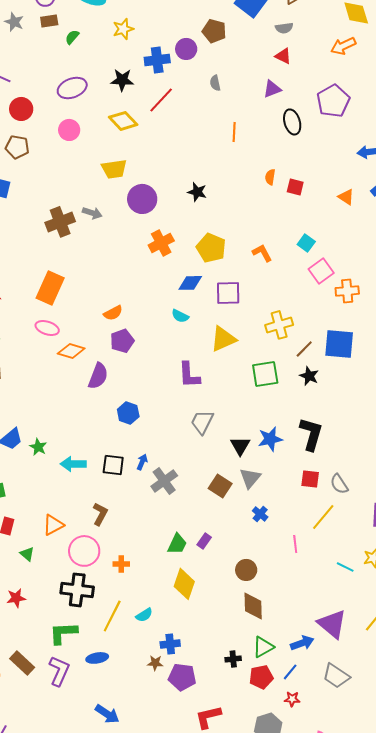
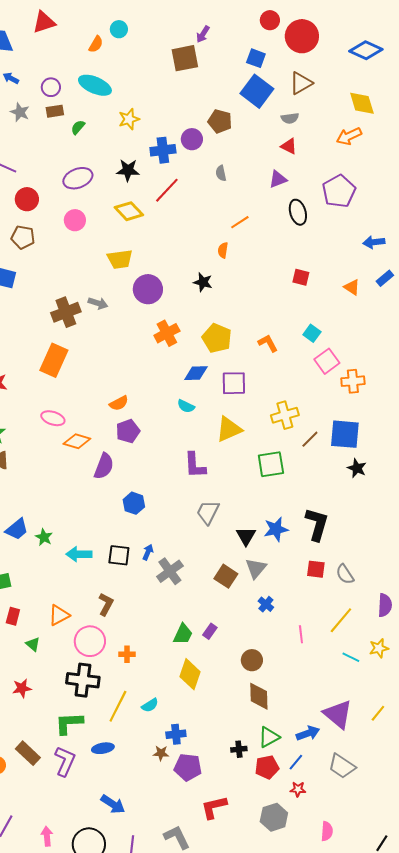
orange line: (234, 132) -> (240, 222), turned 54
orange semicircle: (270, 177) -> (223, 250), moved
orange rectangle: (50, 288) -> (54, 360), moved
black star: (309, 376) -> (357, 468), moved
yellow line: (323, 517) -> (341, 620), moved

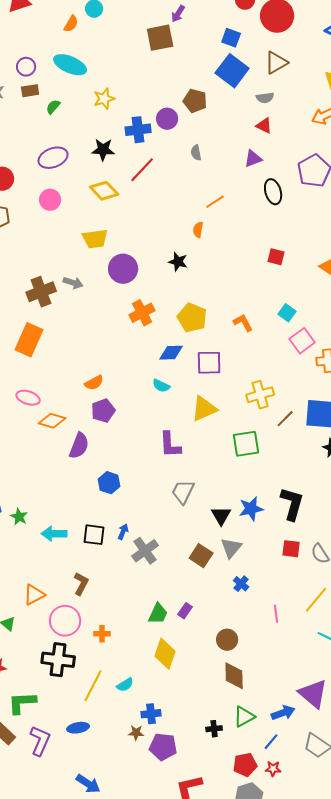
green L-shape: (69, 723) -> (22, 703), moved
red pentagon: (267, 767) -> (245, 765), moved

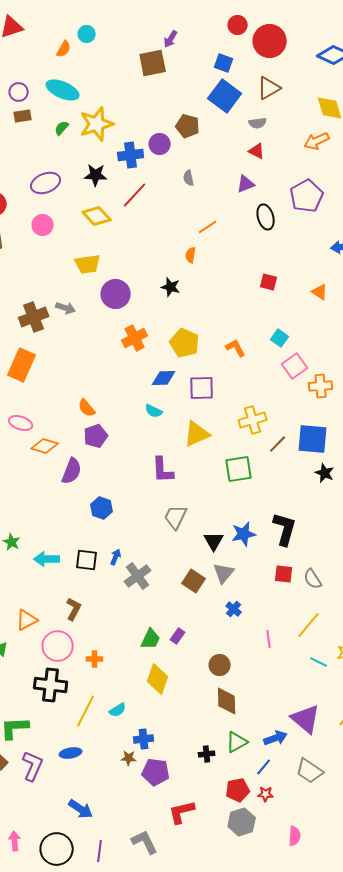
yellow star: (104, 99) -> (97, 124), size x1.6
green semicircle: (53, 107) -> (62, 128), moved
orange semicircle: (94, 383) -> (87, 408), turned 78

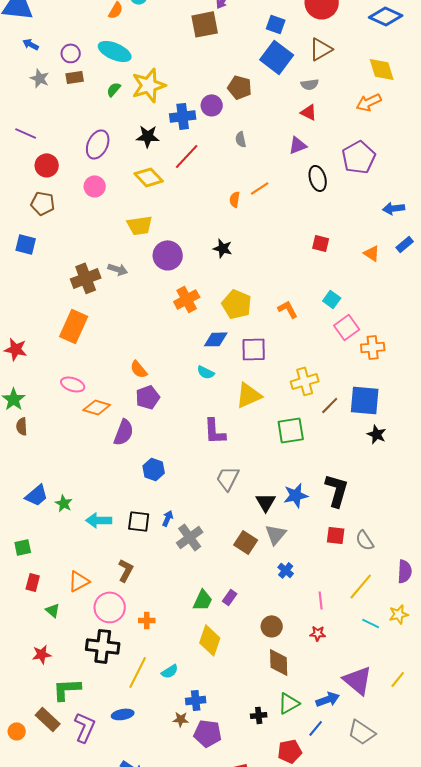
purple ellipse: (46, 183) -> (98, 144), turned -44
orange semicircle: (191, 255) -> (235, 199), moved
red star: (266, 794) -> (318, 633), moved

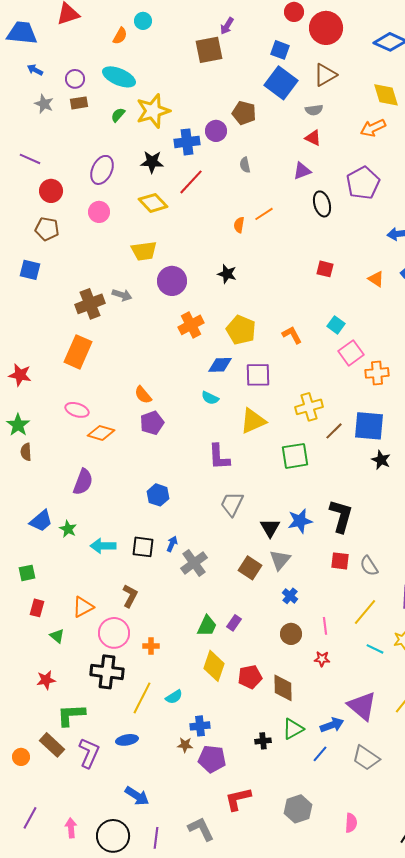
purple semicircle: (124, 432) -> (83, 482), moved
brown circle: (272, 626) -> (291, 634), moved
red pentagon: (290, 751) -> (250, 677), moved

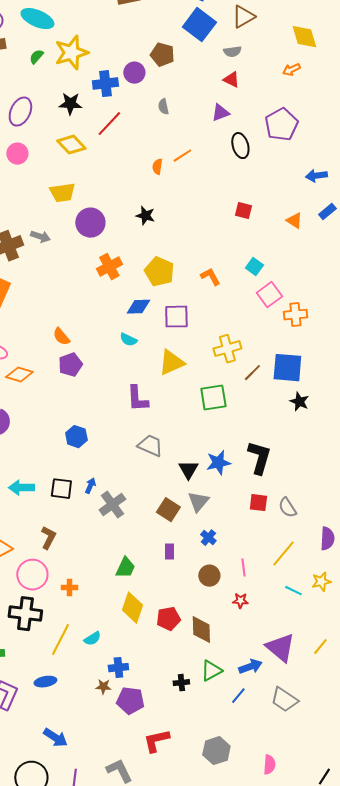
orange arrow: (373, 128) -> (291, 70), size x0.7
gray trapezoid: (232, 504) -> (150, 446), turned 88
purple rectangle: (234, 623) -> (169, 552), moved, turned -35

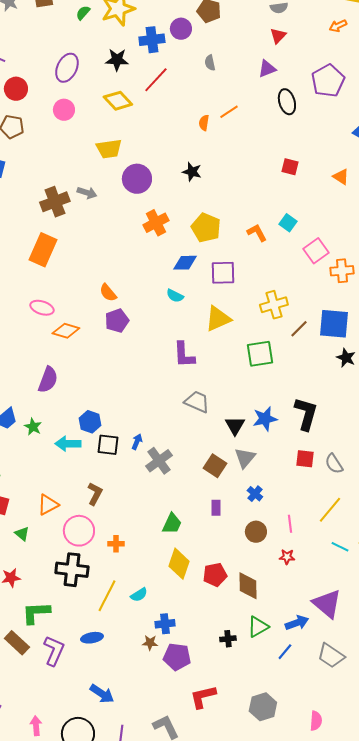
red triangle: (231, 80) -> (278, 36), turned 48
cyan square: (254, 267) -> (288, 223), moved
blue hexagon: (76, 437) -> (90, 422), moved

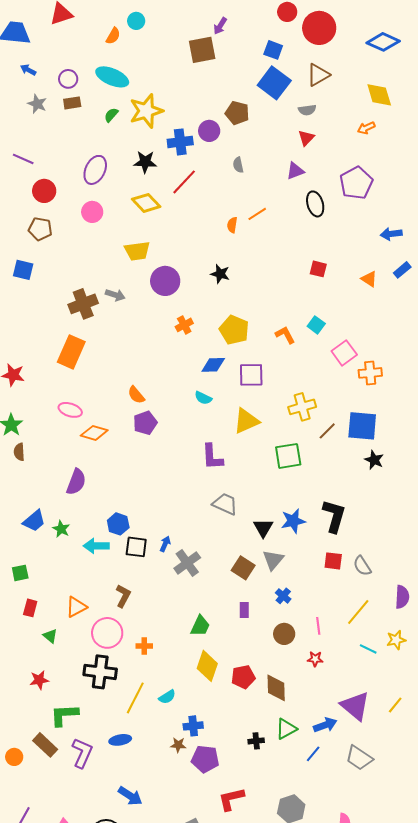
orange cross: (156, 223) -> (184, 325), size x0.7

